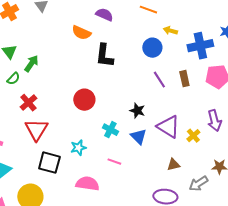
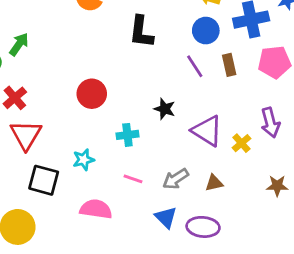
blue circle: (152, 48) -> (206, 31), moved
black L-shape: (104, 56) -> (141, 32), moved
cyan cross: (110, 130) -> (127, 135), turned -35
blue triangle: (138, 137) -> (166, 217), moved
gray arrow: (198, 184) -> (176, 179), moved

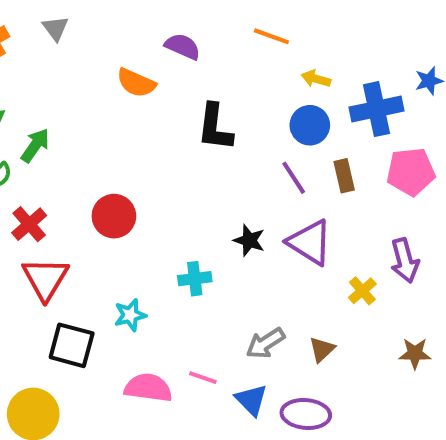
red circle: (92, 94) -> (114, 216), moved
purple triangle: (207, 131) -> (310, 242), moved
pink line: (133, 179) -> (203, 378), moved
brown triangle: (214, 183) -> (322, 349), turned -30

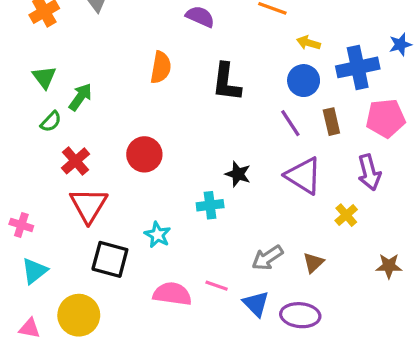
orange semicircle: (136, 83) -> (161, 67), moved, turned -104
black star: (249, 240) -> (238, 174), moved
purple arrow: (405, 261) -> (369, 172), moved
cyan star: (130, 315) -> (158, 235), turned -30

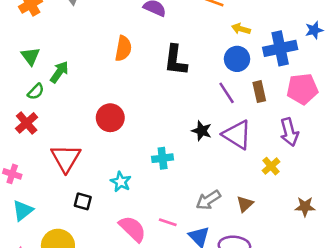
red cross: (75, 161) -> (27, 123), moved
black star: (238, 174) -> (202, 131), moved
black square: (110, 259) -> (83, 201), size x0.6
pink semicircle: (172, 294) -> (132, 229), turned 36

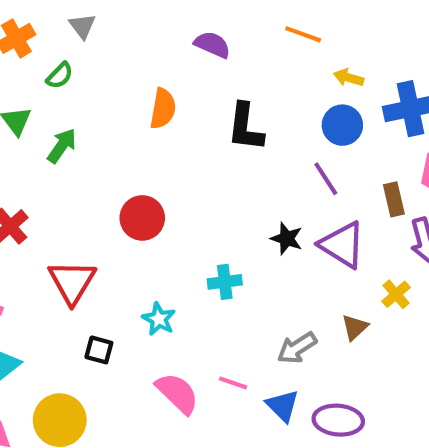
green semicircle: (36, 92) -> (60, 76), moved
brown rectangle: (259, 92) -> (394, 199), moved
brown triangle: (245, 204) -> (355, 327), moved

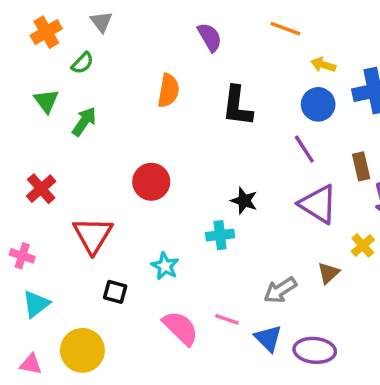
purple semicircle: (212, 45) -> (210, 37), turned 36
black star: (287, 239) -> (244, 201), moved

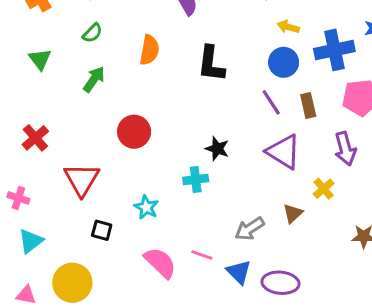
green semicircle: (82, 63) -> (92, 33), moved
green arrow: (84, 122) -> (94, 79), moved
brown rectangle: (361, 166) -> (308, 105), moved

